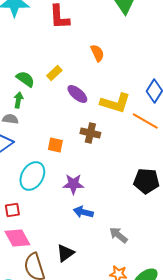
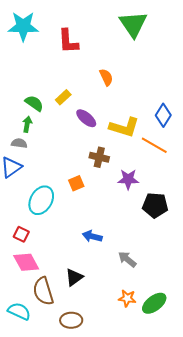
orange square: (55, 145) -> (76, 183), moved, turned -35
purple star: (73, 184) -> (128, 179), moved
red square: (12, 210) -> (21, 234), turned 35

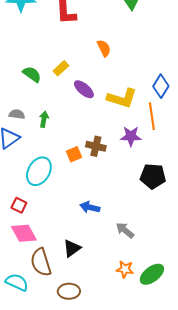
green arrow: (27, 124) -> (44, 119), moved
orange line: (154, 145) -> (152, 116), turned 52
brown cross: (99, 157) -> (96, 146), moved
purple star: (128, 179) -> (131, 136), moved

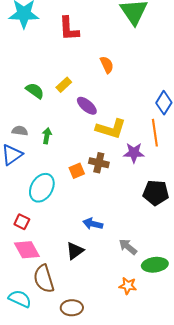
yellow L-shape: (122, 98) -> (111, 129), moved
black triangle: (72, 248) -> (75, 251), moved
green ellipse: (152, 274) -> (155, 265), moved, turned 30

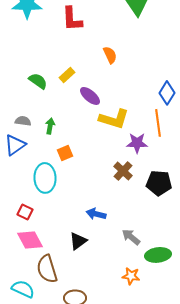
brown cross: (99, 163) -> (123, 171), moved, turned 30
orange square: (77, 171) -> (65, 153), moved
cyan ellipse: (42, 188) -> (45, 178), turned -32

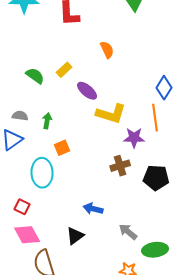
brown cross: (123, 171) -> (120, 166), turned 30

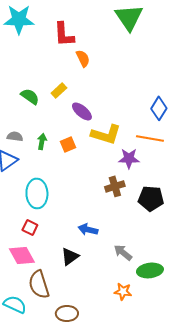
orange semicircle: (107, 50) -> (83, 58), moved
orange line: (155, 118) -> (150, 138), turned -72
orange square: (62, 148) -> (68, 144), moved
red square: (22, 207) -> (30, 227), moved

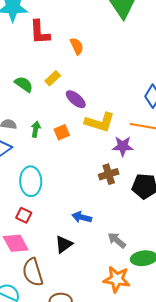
red L-shape: (64, 34) -> (40, 32), moved
orange star: (123, 291) -> (117, 279), size x1.5

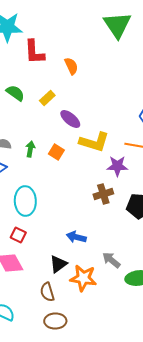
green semicircle: (24, 84) -> (15, 93), moved
orange square: (62, 132) -> (56, 152), turned -35
brown semicircle: (33, 272) -> (47, 292), moved, size x0.7
orange star: (117, 279) -> (83, 278), moved

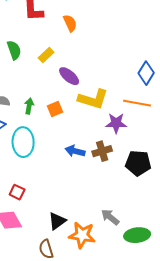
green semicircle: (15, 93) -> (14, 50), turned 36
orange square: (56, 152) -> (55, 109), turned 35
cyan ellipse: (25, 201) -> (23, 142), moved
blue arrow: (76, 237) -> (75, 151), moved

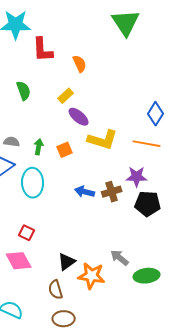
yellow rectangle: (46, 55) -> (66, 96), moved
purple star: (116, 123) -> (137, 177), moved

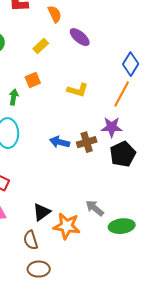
purple ellipse: (79, 117) -> (80, 37), moved
yellow L-shape: (103, 140) -> (78, 90), size x0.7
orange line: (147, 144) -> (122, 94), turned -72
orange square: (65, 150) -> (33, 80), moved
black pentagon: (148, 204) -> (123, 154), turned -30

